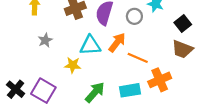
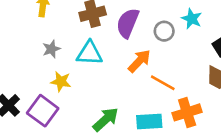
cyan triangle: (90, 45) -> (89, 53), moved
yellow star: (73, 65) -> (61, 82), moved

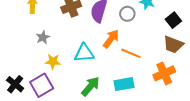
cyan triangle: (89, 53) -> (84, 53), moved
purple square: (43, 111) -> (42, 85), turned 30
orange cross: (187, 112) -> (164, 73), moved

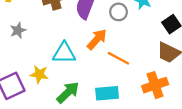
yellow star: (53, 61) -> (39, 74), moved

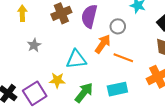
gray circle: (119, 12) -> (118, 26), moved

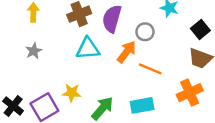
gray star: (34, 45) -> (34, 51), moved
cyan triangle: (76, 59) -> (88, 49), moved

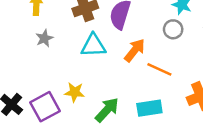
gray circle: (145, 32) -> (173, 29), moved
gray star: (34, 51) -> (44, 38), moved

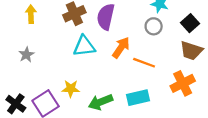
gray star: (44, 38) -> (26, 55), moved
green arrow: (107, 110) -> (101, 102), turned -150

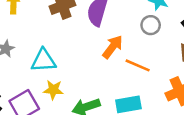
cyan triangle: (84, 46) -> (43, 61), moved

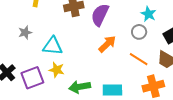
orange line: (138, 65) -> (139, 59), moved

